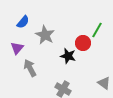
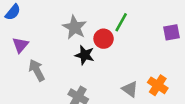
blue semicircle: (23, 22) -> (13, 12), moved
gray star: (45, 35) -> (75, 27), moved

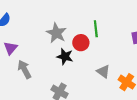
green line: (121, 22) -> (96, 29), turned -35
gray triangle: (130, 89) -> (103, 71), moved

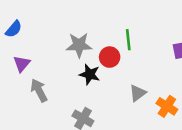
gray star: (56, 33) -> (79, 45), turned -30
gray triangle: (103, 71) -> (138, 93), turned 48

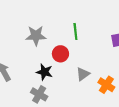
red circle: (110, 57) -> (60, 54), moved
black star: (90, 74) -> (44, 72), moved

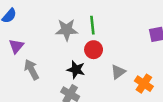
green line: (75, 31) -> (92, 25), moved

